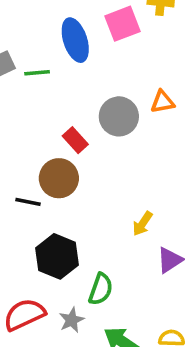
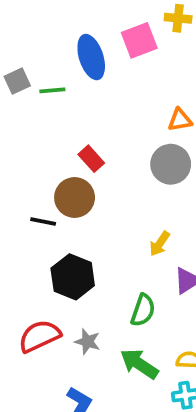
gray circle: (119, 116) -> (171, 164), moved
green semicircle: (101, 289) -> (143, 310), moved
gray star: (72, 320) -> (88, 342), turned -30

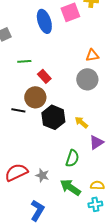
green line: (52, 90) -> (24, 61), moved
yellow arrow: (160, 244) -> (81, 122), turned 96
black hexagon: (73, 277) -> (53, 117), moved

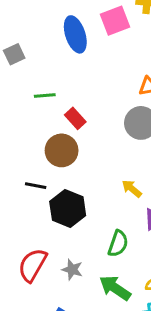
black line: (18, 110) -> (36, 186), moved
black hexagon: (53, 117) -> (68, 208), moved
red semicircle: (16, 172) -> (33, 265), turned -35

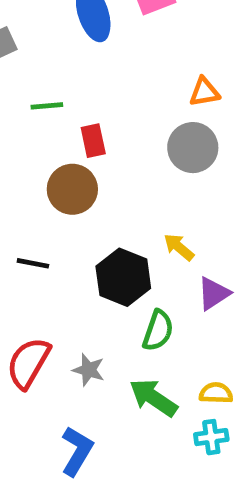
red rectangle: (75, 118) -> (93, 141), turned 30
black line: (36, 186) -> (33, 263), moved
black hexagon: (68, 208) -> (123, 277), moved

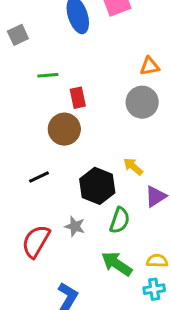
black line: (33, 263) -> (39, 177), turned -36
gray star: (89, 370) -> (75, 226), moved

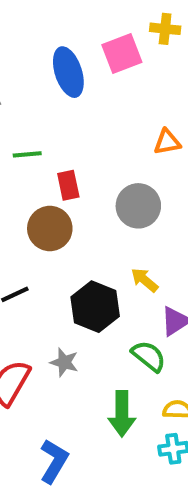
gray circle: (142, 102) -> (138, 206), moved
green semicircle: (120, 220) -> (149, 356), moved, turned -70
green arrow: (117, 264) -> (122, 414), turned -124

